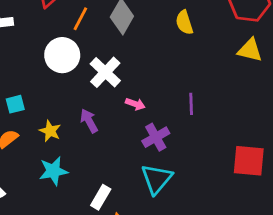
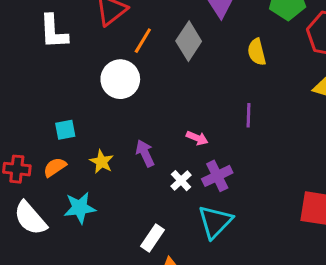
white cross: (105, 72) -> (181, 181), moved, size x0.6
purple line: (191, 104) -> (248, 115), moved
cyan star: (53, 171) -> (80, 208), moved

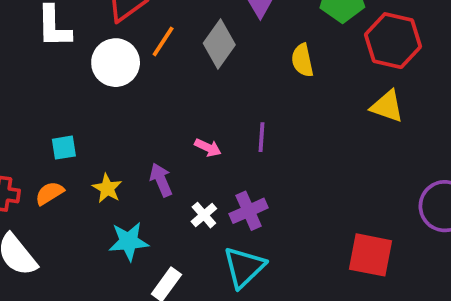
white circle: (120, 79) -> (116, 63), moved
purple line: (248, 115) -> (262, 137), moved
pink arrow: (197, 138) -> (208, 147), moved
cyan star: (80, 208) -> (129, 241), moved

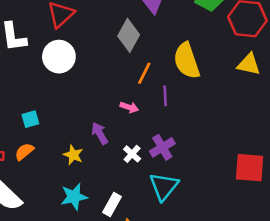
orange line: (163, 41) -> (144, 73), moved
yellow semicircle: (302, 60) -> (187, 61), moved, size x1.6
yellow star: (107, 188) -> (73, 155), moved
cyan star: (129, 241) -> (74, 197), moved

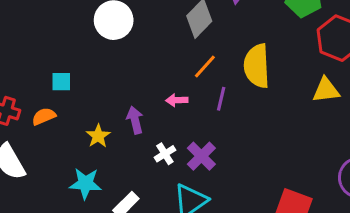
yellow triangle: (249, 64) -> (326, 90), turned -35
pink arrow: (129, 107) -> (177, 100), turned 144
purple cross: (162, 147) -> (201, 156), turned -30

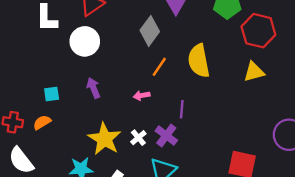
purple line: (221, 99) -> (182, 109), moved
purple arrow: (135, 120) -> (93, 88), moved
yellow star: (98, 136) -> (105, 139), moved, size x1.8

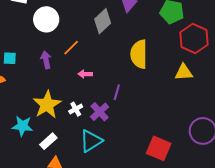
orange line: (159, 67) -> (71, 48), moved

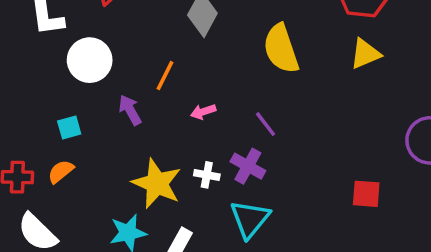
white circle: (46, 19) -> (90, 60), moved
purple line: (117, 92) -> (266, 124), turned -35
white cross: (76, 109) -> (207, 175), turned -32
red square: (159, 148) -> (366, 194), size x0.7

